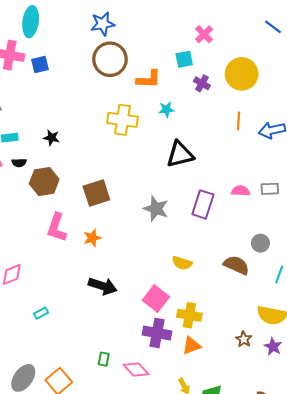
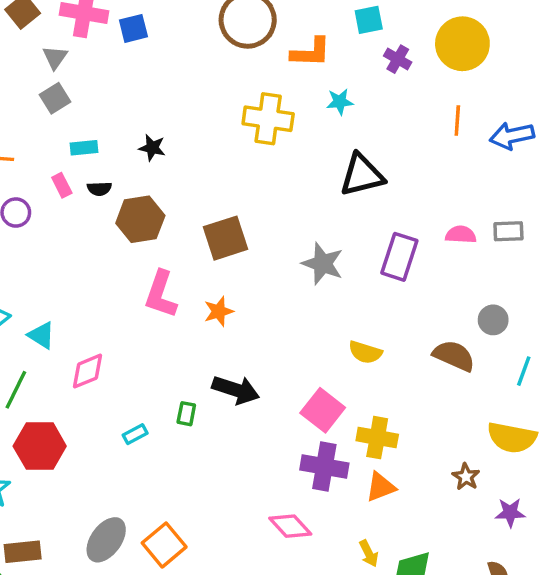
purple star: (273, 347) -> (510, 513), moved, turned -30
green rectangle: (104, 359) -> (186, 414), moved

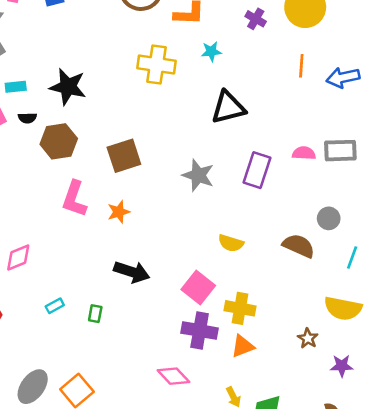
black star: (152, 148) -> (68, 87), size x1.8
gray rectangle: (508, 231) -> (340, 151), size x1.4
green rectangle: (186, 414) -> (95, 314), moved

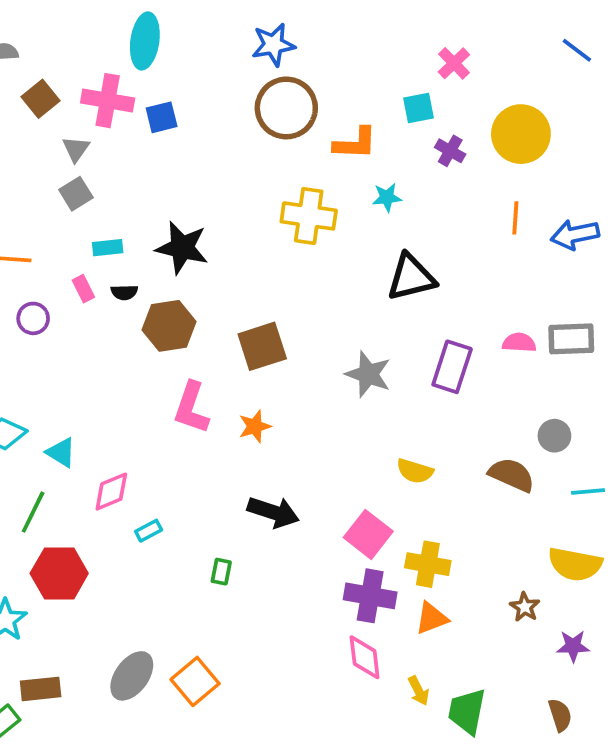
cyan line: (352, 257) -> (588, 492), turned 65
cyan rectangle: (55, 306) -> (149, 531), moved
pink diamond: (173, 376) -> (365, 657), moved, turned 36

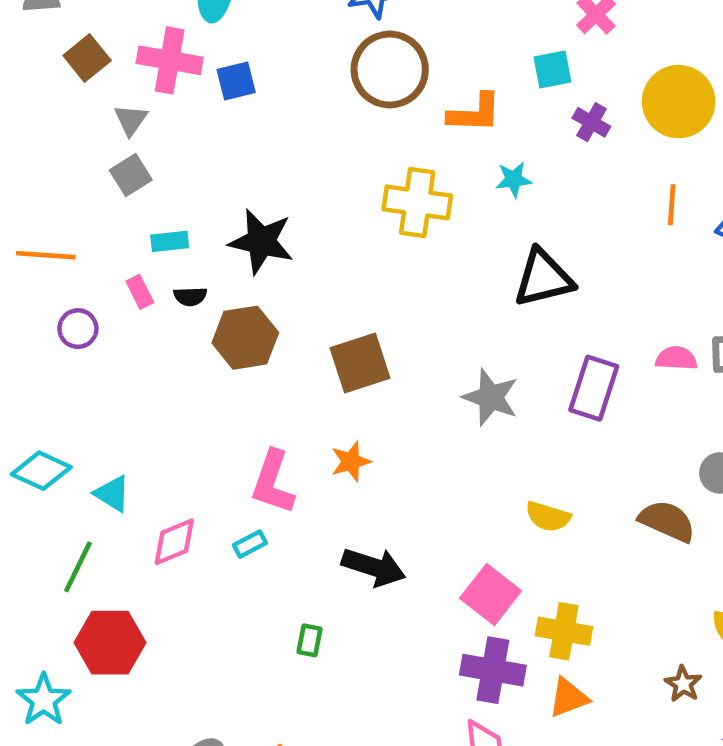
pink L-shape: (191, 408) -> (273, 482), moved
cyan rectangle: (149, 531) -> (250, 544), moved

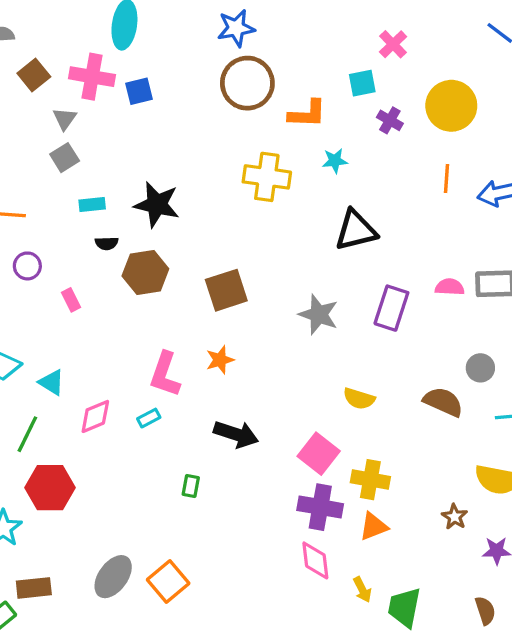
pink rectangle: (140, 292) -> (71, 300), moved

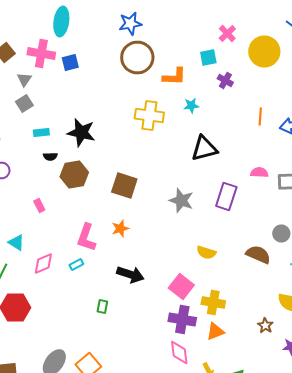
yellow circle: (451, 106) -> (264, 52), moved
pink semicircle: (450, 287) -> (259, 172), moved
brown square: (226, 290) -> (124, 186), turned 36
pink rectangle: (71, 300) -> (39, 206), moved

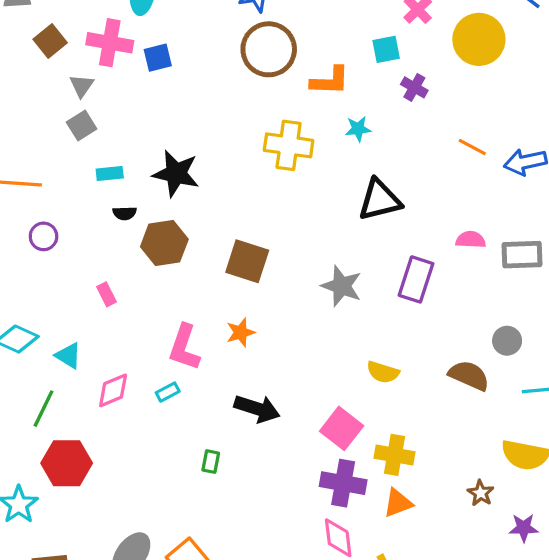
orange line: (260, 116) -> (472, 147), turned -66

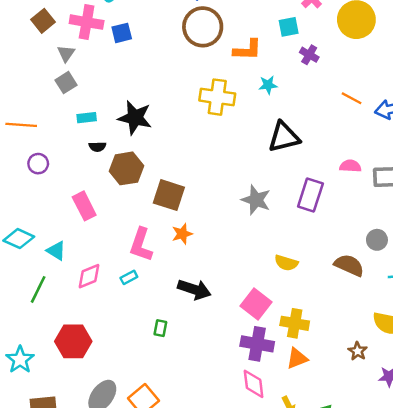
brown square: (247, 261) -> (169, 195), moved
pink rectangle: (106, 294) -> (84, 206), size x1.6
red hexagon: (67, 463) -> (73, 341), moved

